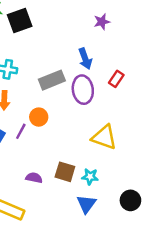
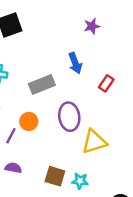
purple ellipse: (83, 90) -> (69, 117), moved
yellow triangle: (104, 137) -> (94, 142), turned -36
purple semicircle: (34, 178) -> (13, 168), moved

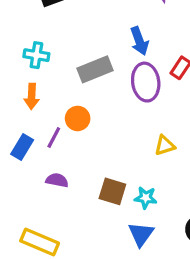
purple ellipse: (69, 117) -> (146, 82), moved
yellow triangle: (94, 142) -> (165, 145), size x0.6

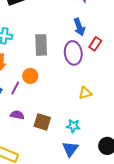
blue arrow: (139, 41) -> (79, 27), moved
gray rectangle: (95, 69) -> (41, 45), turned -70
brown square: (112, 191) -> (42, 122), moved

